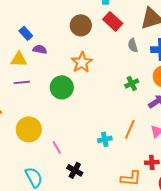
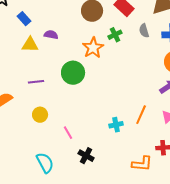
blue rectangle: (26, 33) -> (24, 19), moved
purple line: (22, 82) -> (36, 82), moved
green cross: (132, 83) -> (115, 35), moved
yellow circle: (29, 129) -> (40, 115), size x0.6

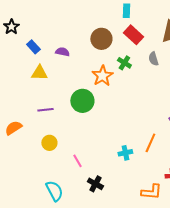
purple semicircle: (51, 35) -> (62, 52), moved
green cross: (115, 35) -> (124, 63), turned -32

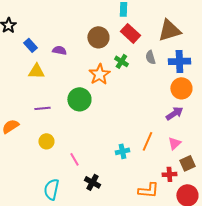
cyan semicircle: (54, 191) -> (51, 189), turned -140

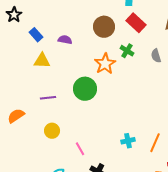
gray semicircle: (150, 57) -> (156, 56), moved
orange line: (147, 141) -> (155, 143), moved

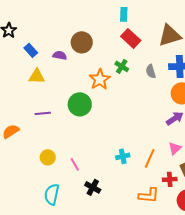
brown circle: (104, 27) -> (82, 42), moved
yellow circle: (52, 131) -> (48, 157), moved

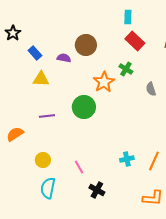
gray semicircle: (151, 71) -> (151, 89), moved
yellow circle: (48, 157) -> (43, 160), moved
cyan semicircle: (52, 194) -> (48, 188), moved

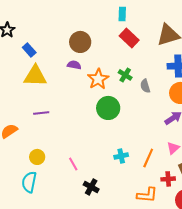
purple semicircle: (64, 58) -> (74, 65), moved
green cross: (126, 69) -> (125, 75), moved
yellow triangle: (41, 79) -> (35, 76), size x1.4
green circle: (84, 107) -> (108, 108), moved
cyan semicircle: (48, 188) -> (29, 182), moved

